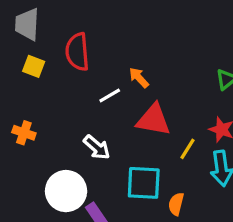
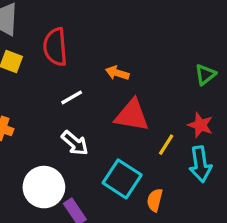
orange arrow: (139, 78) -> (117, 73), turned -30
white line: (110, 96) -> (72, 97), moved
cyan square: (144, 183) -> (122, 179), turned 30

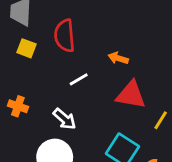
white arrow: (75, 143) -> (65, 119), moved

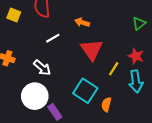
red triangle: (131, 95) -> (92, 50), turned 45

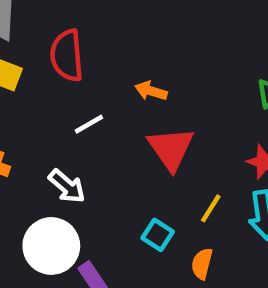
yellow line: (114, 69) -> (211, 208), moved
cyan square: (85, 91) -> (158, 235), size x0.6

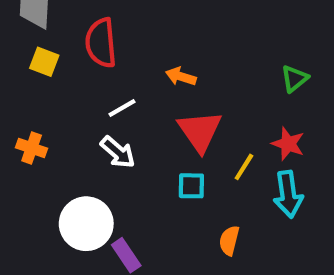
white arrow: (67, 186) -> (118, 152), moved
yellow line: (211, 208) -> (244, 167), moved
cyan square: (158, 235) -> (191, 186), moved, turned -32

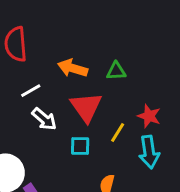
orange arrow: (181, 76) -> (73, 68), size x1.4
green triangle: (294, 79) -> (116, 71), moved, turned 36
white arrow: (118, 152) -> (44, 119), moved

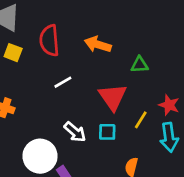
orange arrow: (73, 68) -> (98, 45), moved
white arrow: (44, 119) -> (75, 132), moved

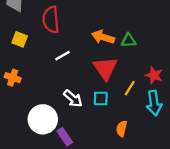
orange arrow: (98, 45) -> (103, 37), moved
yellow square: (13, 53) -> (20, 39), moved

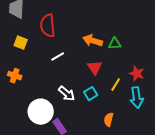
red triangle: (105, 68) -> (95, 68), size x0.7
cyan square: (101, 98) -> (91, 94), turned -32

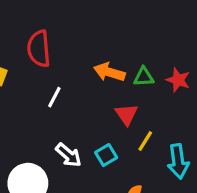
white line: (58, 57) -> (54, 97), turned -32
red triangle: (95, 68) -> (126, 114), moved
red star: (137, 74) -> (178, 80), moved

